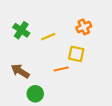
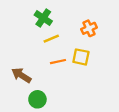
green cross: (21, 30) -> (43, 18), moved
orange line: (61, 69) -> (58, 62), moved

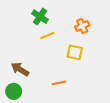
orange line: (58, 62) -> (59, 83), moved
green circle: (37, 99) -> (14, 91), moved

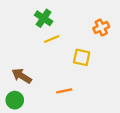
orange cross: (82, 26) -> (101, 27), moved

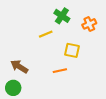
green cross: (44, 18) -> (62, 16), moved
orange line: (64, 91) -> (60, 71), moved

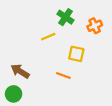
orange line: (60, 71) -> (63, 76), turned 32

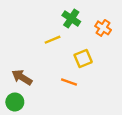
orange cross: (95, 26) -> (103, 28), turned -32
yellow square: (76, 54) -> (83, 58), turned -35

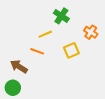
orange cross: (103, 28) -> (91, 32), moved
orange line: (69, 82) -> (37, 51), moved

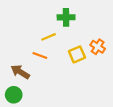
green cross: (61, 16) -> (66, 17), turned -35
orange cross: (91, 32) -> (98, 47), moved

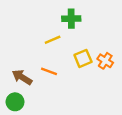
orange cross: (98, 47) -> (105, 61), moved
orange line: (40, 56) -> (49, 71), moved

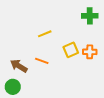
green cross: (71, 19) -> (90, 16), moved
orange cross: (105, 61) -> (90, 52), turned -32

